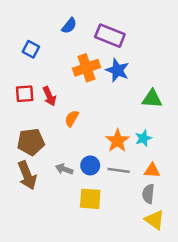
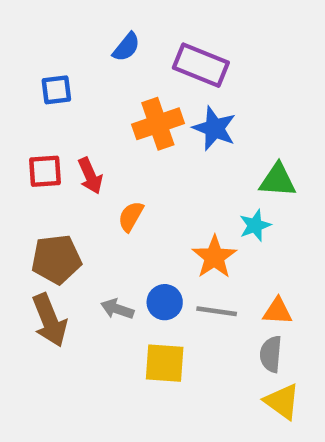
blue square: (31, 49) -> (56, 90), turned -35
cyan star: (143, 138) -> (255, 225), moved

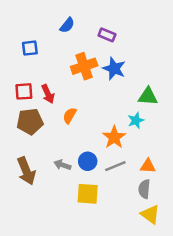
purple rectangle: (201, 65) -> (107, 35), size x0.6
brown pentagon: (56, 259) -> (30, 122), moved
gray line: (217, 311) -> (115, 166), turned -30

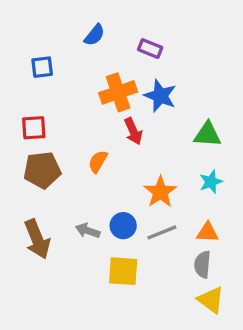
red arrow: (48, 94) -> (133, 131), moved
cyan star: (136, 120) -> (211, 182), moved

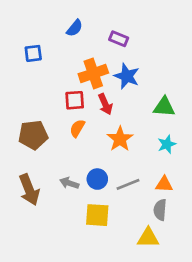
red square: (34, 128) -> (75, 100), moved
orange star: (160, 192) -> (120, 139), moved
yellow triangle: (211, 300) -> (148, 238), moved, turned -35

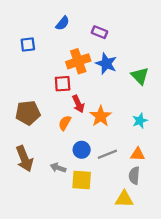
red arrow: (105, 104) -> (78, 104), moved
green triangle: (164, 107) -> (140, 76), moved, turned 42
orange semicircle: (77, 128) -> (65, 123), moved
gray arrow: (69, 183) -> (58, 168), moved

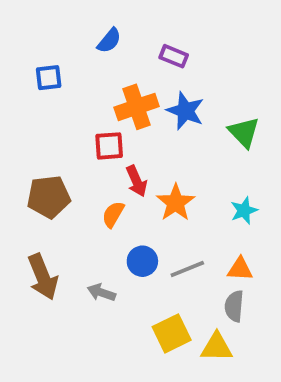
yellow square: (82, 180) -> (172, 333), moved, turned -30

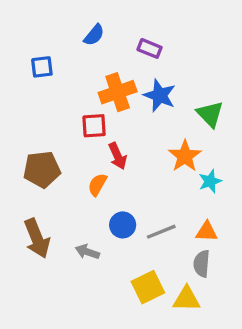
orange star: (176, 203) -> (185, 156), moved

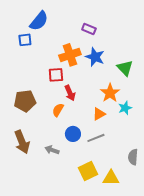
blue semicircle: (94, 35) -> (39, 21), moved, size x1.5
orange triangle: (207, 232) -> (99, 114), moved, turned -32
gray semicircle: (202, 264) -> (133, 157), moved

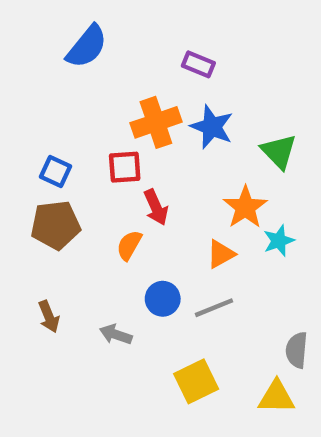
blue square: (25, 40) -> (56, 172), moved, turned 32
brown arrow: (22, 142) -> (49, 317), size x0.6
yellow triangle: (111, 178) -> (277, 397), moved

